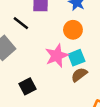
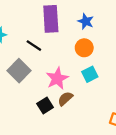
pink star: (57, 56) -> (57, 79), moved
brown semicircle: (79, 75) -> (65, 99), moved

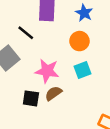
pink star: (57, 79) -> (47, 71), turned 30
black square: (45, 106) -> (31, 98), turned 35

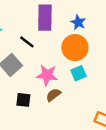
orange circle: (79, 41) -> (75, 48), size x1.5
black square: (31, 98) -> (23, 100), moved

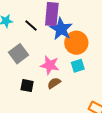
blue star: (78, 22) -> (61, 29), moved, size x1.6
black line: (27, 42) -> (31, 25), moved

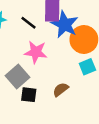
gray square: (19, 54) -> (18, 76), moved
pink star: (50, 65) -> (36, 52), moved

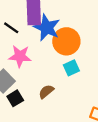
black square: (29, 95) -> (15, 98), turned -35

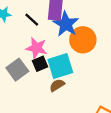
cyan square: (71, 68) -> (60, 66), moved, size x1.6
black square: (15, 98) -> (40, 64), moved

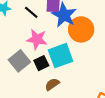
black square: (40, 64) -> (41, 63), moved
brown semicircle: (57, 85) -> (52, 84), moved

